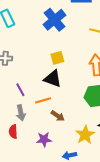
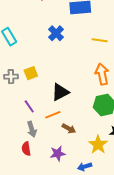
blue cross: (55, 20) -> (56, 33), size x0.7
yellow square: (57, 58) -> (31, 73), moved
black triangle: (53, 79) -> (60, 92), turned -42

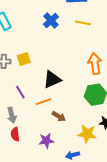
yellow line: (100, 40) -> (83, 23), moved
gray arrow: (32, 129) -> (12, 115), moved
yellow star: (98, 145) -> (87, 134), turned -30

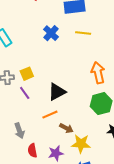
purple line: (20, 92) -> (25, 93), moved
red semicircle: (15, 134) -> (32, 150), moved
yellow star: (87, 134) -> (81, 144), moved

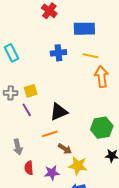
blue cross: (51, 33) -> (58, 53), turned 35
orange arrow: (98, 73) -> (102, 77), moved

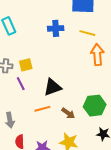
brown arrow: (65, 149) -> (68, 113), moved

